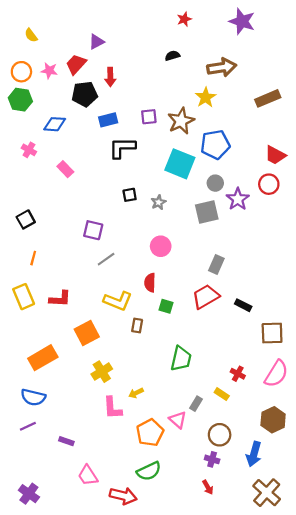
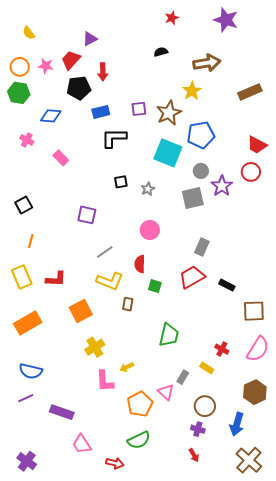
gray line: (106, 259) -> (105, 252), moved
orange rectangle: (43, 358) -> (28, 323), moved
purple rectangle: (66, 441) -> (62, 412), size x1.6
red arrow: (123, 496) -> (115, 463), size x0.7

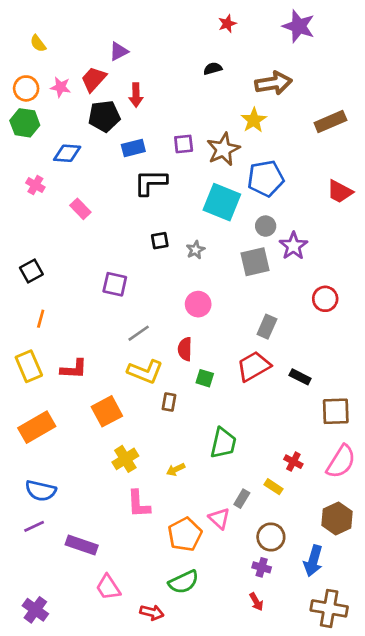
red circle: (251, 172) -> (325, 299), moved
yellow arrow: (127, 367) -> (176, 470), moved
brown cross: (249, 460) -> (329, 608), turned -32

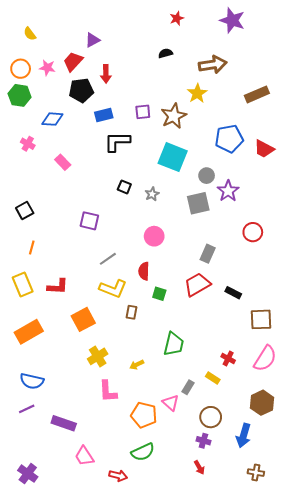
blue pentagon: (266, 178) -> (229, 139), moved
black square: (160, 241) -> (124, 187), turned 32
orange pentagon: (185, 534) -> (144, 415), turned -30
brown cross: (329, 608) -> (256, 473), size x0.6

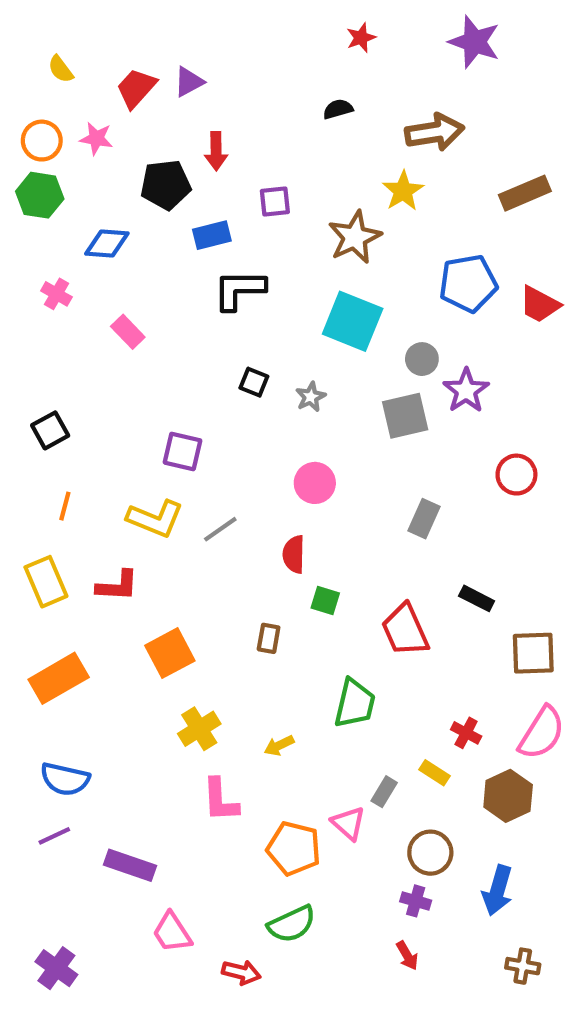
red trapezoid: (73, 62) -> (136, 88), moved
purple square: (143, 112) -> (275, 201), moved
red trapezoid: (197, 285) -> (405, 630), moved, turned -84
yellow L-shape: (113, 289) -> (155, 519), moved
brown hexagon: (262, 403) -> (508, 796), moved

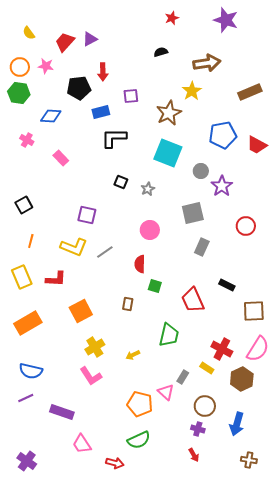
gray square: (405, 416) -> (193, 213), moved
red cross: (466, 733) -> (222, 349), size x1.5
pink L-shape: (220, 800) -> (91, 376), moved, turned -30

